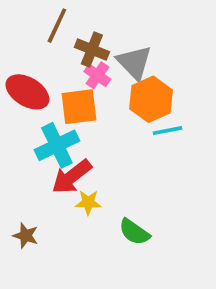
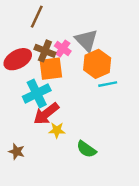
brown cross: (92, 50) -> (45, 51), moved
red ellipse: (27, 92) -> (18, 59), turned -60

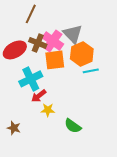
pink cross: (63, 49) -> (53, 41), size x1.5
orange square: (51, 69) -> (55, 60), moved
red arrow: (46, 114) -> (39, 96), size x0.7

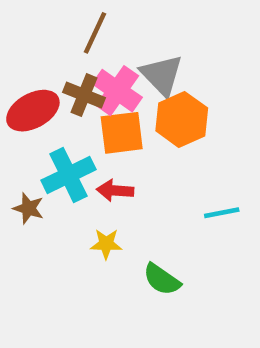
brown line: (31, 14) -> (95, 33), moved
cyan line: (91, 71) -> (222, 213), moved
red arrow: (39, 96) -> (115, 191), moved, turned 42
brown star: (14, 128) -> (28, 208), moved

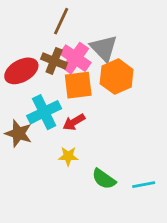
red arrow: (115, 191) -> (74, 122), turned -35
brown star: (28, 208) -> (18, 133), size x1.4
cyan line: (222, 213) -> (144, 185), moved

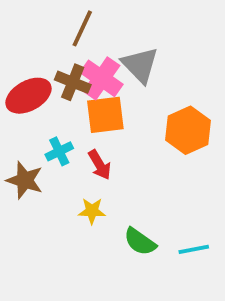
orange hexagon: (117, 77) -> (188, 130), moved
cyan cross: (44, 112) -> (59, 151), size x0.6
red arrow: (74, 122) -> (100, 165), turned -90

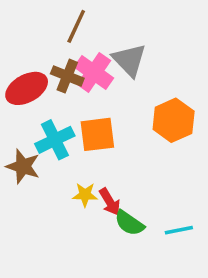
orange square: (105, 115) -> (97, 134), moved
cyan cross: (59, 151) -> (55, 140), size x1.5
red arrow: (100, 165) -> (110, 202), moved

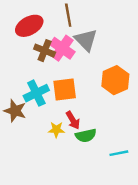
brown line: (76, 26) -> (68, 15), moved, turned -35
red ellipse: (27, 88) -> (29, 26), moved
red arrow: (110, 202) -> (73, 120), moved
green semicircle: (129, 223) -> (86, 136), moved, turned -48

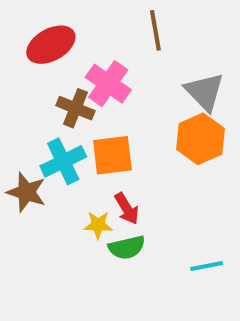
brown line: (68, 15) -> (155, 30), moved
gray triangle: (86, 40) -> (205, 92), moved
brown cross: (45, 51) -> (76, 108), moved
green semicircle: (86, 136) -> (127, 247), moved

